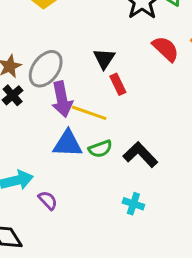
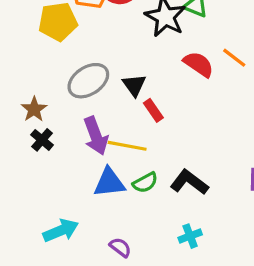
gray ellipse: (46, 69) -> (88, 81), moved, turned 30
purple semicircle: (48, 200) -> (120, 247), moved
cyan cross: (133, 204) -> (190, 236), turned -30

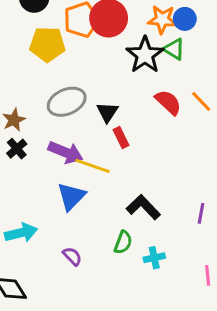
purple arrow: (96, 136) -> (66, 152), turned -56
blue triangle: (109, 183) -> (71, 196), turned -48
green semicircle: (145, 183) -> (123, 242), moved, turned -50
cyan cross: (190, 236) -> (154, 258), moved

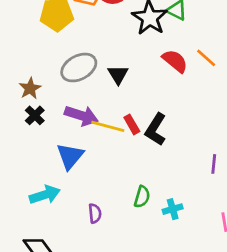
red rectangle: (121, 138) -> (132, 124), moved
blue triangle: (71, 196) -> (70, 156), moved
black L-shape: (143, 207) -> (156, 129), moved, turned -100
purple semicircle: (72, 256) -> (95, 213), turned 42

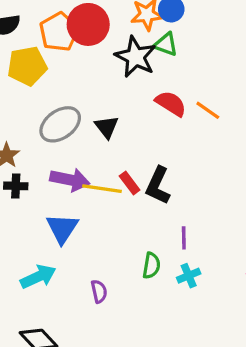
orange line: (206, 58) -> (208, 110), moved
black cross: (35, 115) -> (16, 186), turned -36
purple line: (214, 164) -> (184, 238), moved

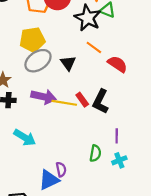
yellow pentagon: (27, 66) -> (32, 40), moved
red semicircle: (171, 103) -> (117, 64), moved
orange line: (208, 110) -> (94, 47), moved
blue triangle: (62, 228) -> (49, 180), moved, turned 30
cyan arrow: (38, 277) -> (25, 138), moved, turned 55

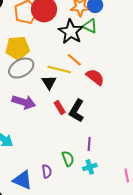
black triangle: (68, 63) -> (49, 82), moved
yellow line: (64, 103) -> (59, 70), moved
green semicircle: (95, 153) -> (68, 159), turned -35
purple semicircle: (61, 169) -> (47, 171), moved
blue triangle: (49, 180) -> (23, 180), turned 45

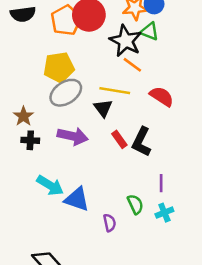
orange line: (74, 60) -> (132, 65), moved
blue triangle: (23, 180) -> (77, 199), moved

